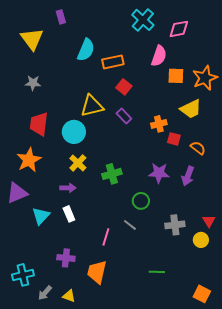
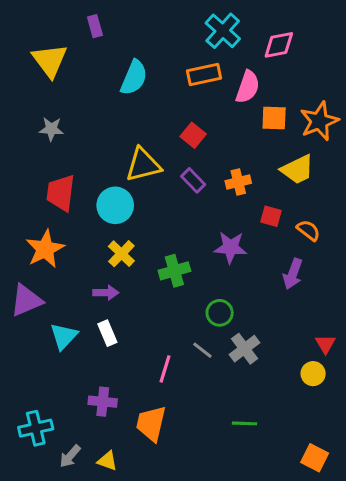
orange rectangle: (113, 62) -> (204, 74), moved
orange cross: (159, 124) -> (238, 182), moved
purple star: (159, 173) -> (230, 247), moved
gray cross: (175, 225) -> (245, 349), moved, turned -30

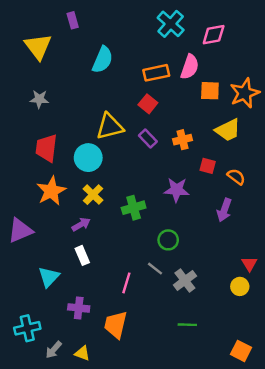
orange rectangle: (204, 74) -> (156, 73), moved
orange star: (45, 249) -> (51, 191), moved
purple arrow: (106, 293) -> (81, 224), turned -30
cyan triangle: (64, 336) -> (49, 277), moved
gray cross: (245, 349) -> (185, 281), moved

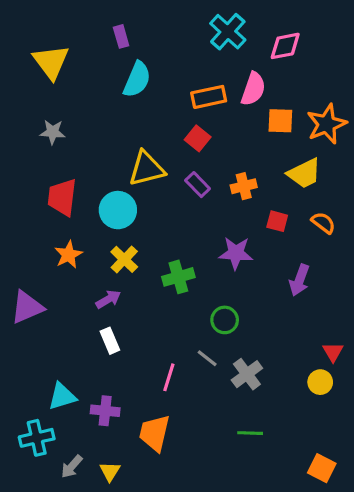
purple rectangle: (73, 20) -> (121, 36), moved
orange semicircle: (236, 177) -> (323, 223), moved
orange star: (51, 191) -> (69, 255), size x0.7
cyan triangle: (49, 277) -> (62, 396), moved, turned 30
yellow triangle: (82, 353) -> (110, 471), turned 42

